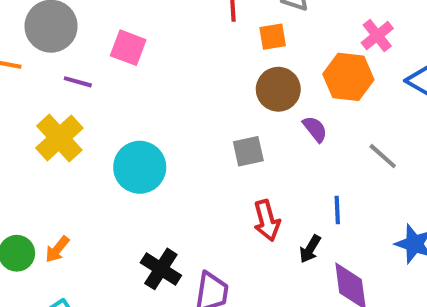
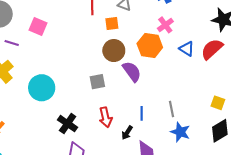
purple semicircle: (315, 129) -> (132, 72), size x1.5
gray line: (383, 156) -> (171, 109), moved, turned 35
black cross: (161, 269) -> (68, 124), moved

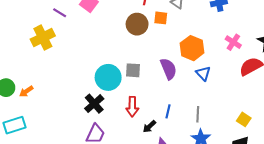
pink cross: (165, 25) -> (233, 42), moved, turned -35
blue triangle: (187, 49) -> (203, 73), moved
brown circle: (114, 51) -> (137, 24), moved
cyan circle: (42, 88) -> (108, 77), moved

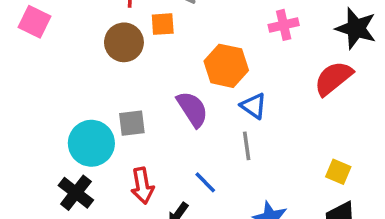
pink cross: (233, 42) -> (284, 25), moved, turned -35
blue line: (168, 111) -> (205, 182), turned -48
gray line: (198, 114) -> (247, 146), moved

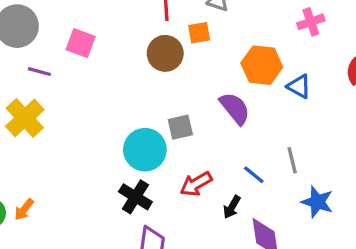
blue triangle: (254, 106) -> (299, 86), moved
gray line: (247, 146) -> (292, 160), moved
red arrow: (142, 186) -> (196, 184), turned 76

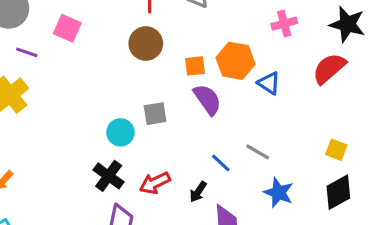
orange square: (199, 33) -> (195, 66), moved
cyan circle: (145, 150) -> (120, 132), size x0.7
gray line: (292, 160) -> (258, 152), turned -50
red arrow: (196, 184) -> (155, 183), moved

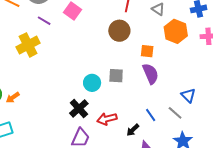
orange hexagon: (236, 61) -> (176, 31), moved
blue triangle: (269, 83) -> (188, 95), moved

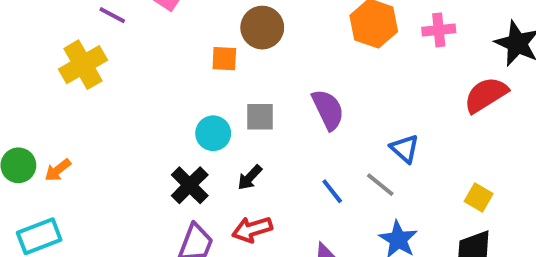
orange square: (147, 51) -> (224, 59), moved
red arrow: (107, 119) -> (252, 229), moved
black arrow: (133, 130) -> (250, 178), moved

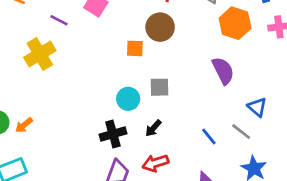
purple semicircle: (328, 110) -> (223, 71), moved
black cross: (190, 185) -> (113, 134), turned 30

